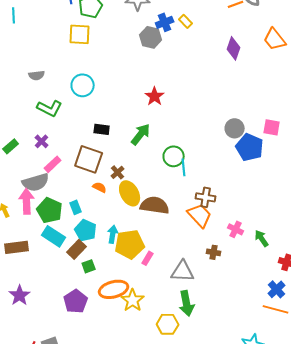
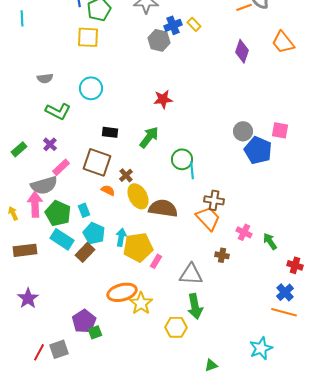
red star: (155, 96) -> (163, 99), turned 30
green square: (89, 266) -> (95, 332), moved
purple pentagon: (76, 301) -> (84, 321), moved

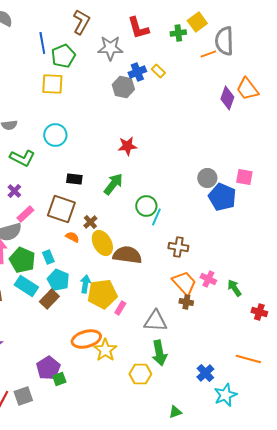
purple diamond: (242, 51) -> (227, 98), moved
cyan line: (192, 170) -> (156, 217), turned 30
orange trapezoid: (208, 218) -> (184, 283), moved
blue cross: (285, 292) -> (205, 373), moved

